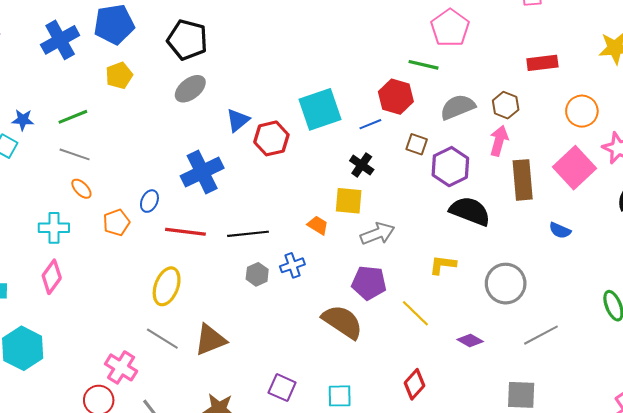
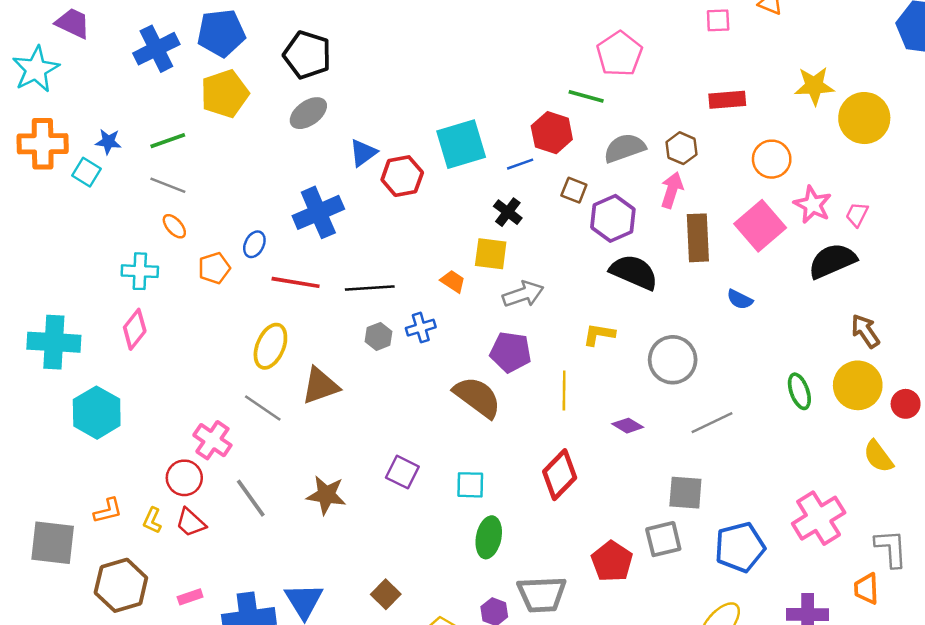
yellow pentagon: (119, 75) -> (225, 94), size x1.5
yellow line: (415, 313) -> (564, 391), turned 44
brown triangle: (210, 340) -> (320, 386), moved
red diamond: (415, 384) -> (560, 475), size x1.4

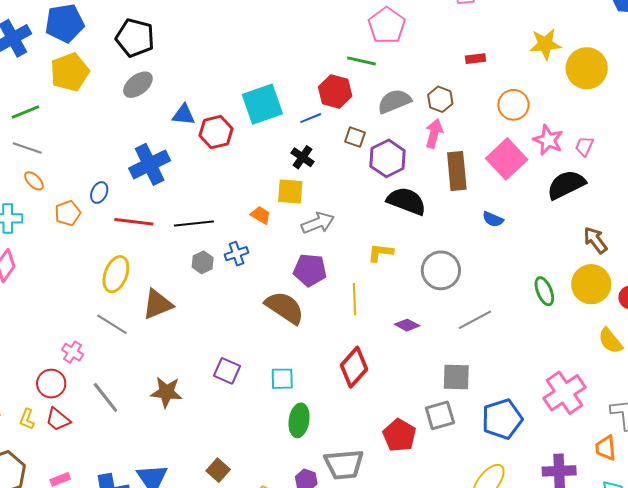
red rectangle: (727, 100) -> (475, 59), size x0.7
blue triangle: (363, 153) -> (184, 115), turned 45
pink cross: (212, 440) -> (73, 352), size x0.7

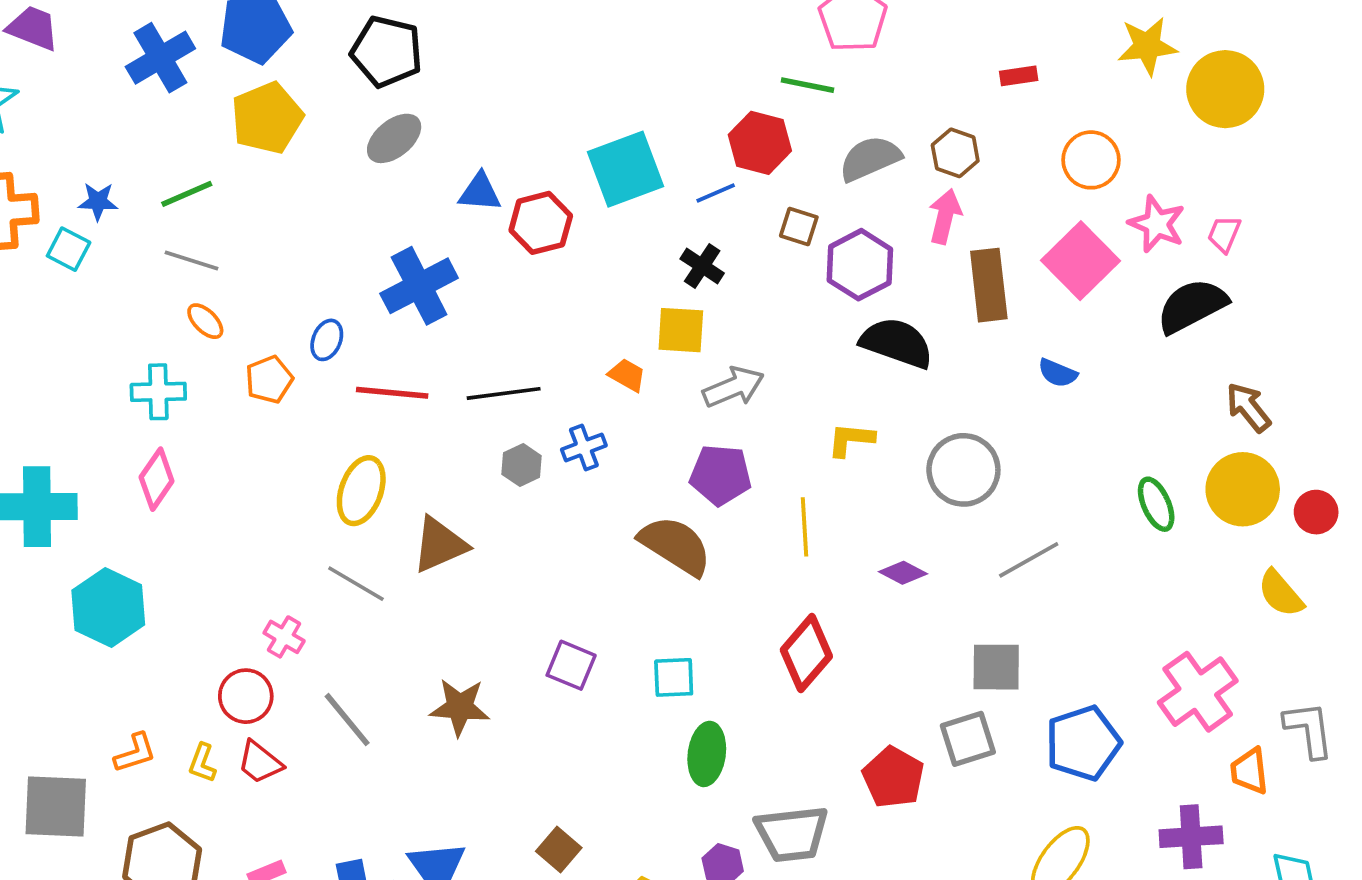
orange trapezoid: (606, 448) -> (1249, 771), moved

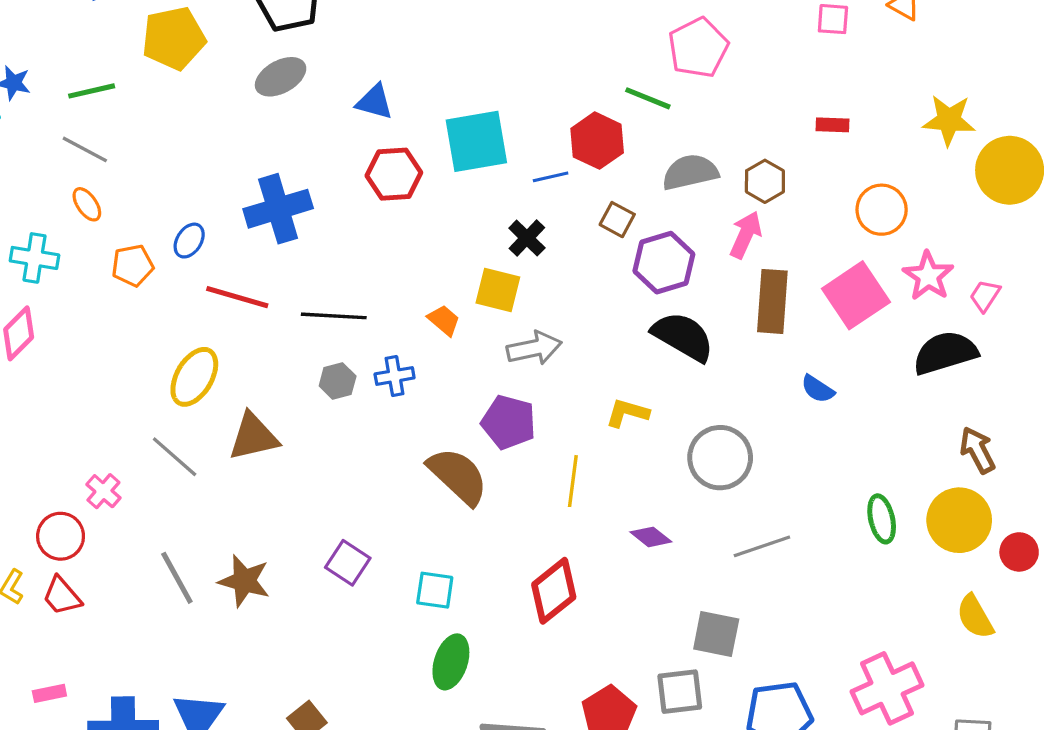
blue triangle: (480, 192) -> (374, 102), moved
gray line: (347, 720) -> (177, 578), moved

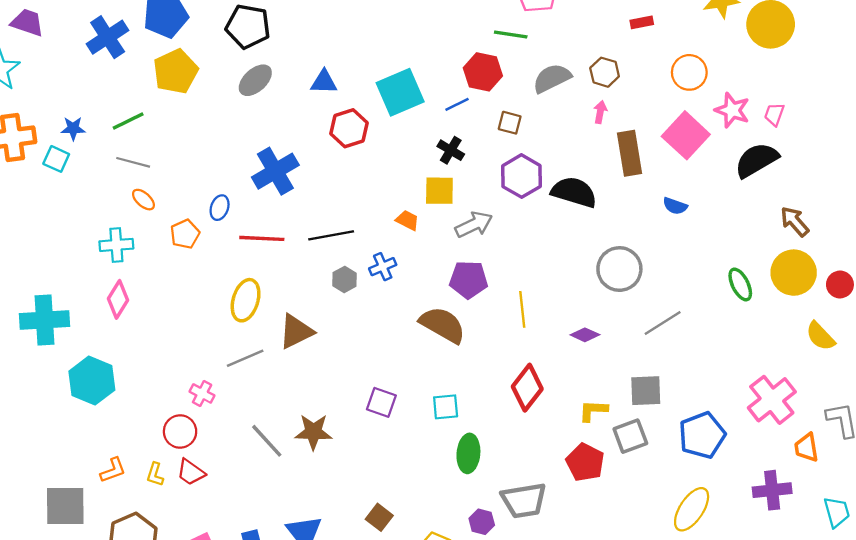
pink arrow: (746, 235) -> (600, 112), size x0.7
purple hexagon: (664, 263) -> (522, 176), moved
yellow L-shape: (627, 413) -> (593, 411), moved
gray line: (175, 457) -> (245, 358), turned -51

